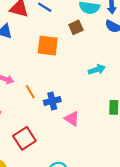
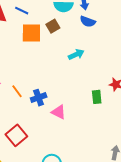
orange square: (48, 46) -> (31, 33), moved
cyan arrow: (97, 70) -> (76, 54), moved

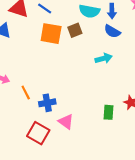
cyan arrow: (76, 54) -> (103, 58), moved
red square: (16, 135) -> (38, 133), moved, turned -30

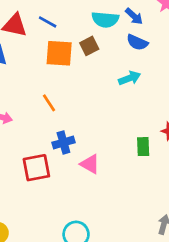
blue arrow: (112, 11) -> (134, 16), turned -40
orange line: (26, 92) -> (49, 103), moved
red square: (38, 133) -> (36, 168), moved, turned -35

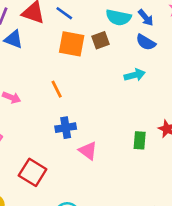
red square: (36, 168) -> (33, 172), moved, turned 36

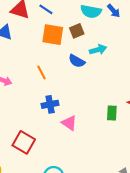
blue semicircle: (146, 42) -> (77, 61), moved
cyan arrow: (135, 75) -> (98, 50), moved

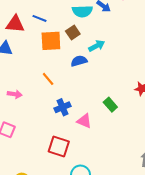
blue semicircle: (77, 61) -> (79, 61), turned 147
green rectangle: (112, 113) -> (110, 105), moved, turned -32
red square: (24, 142) -> (59, 146), moved

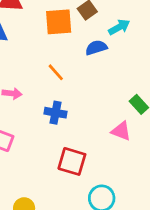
blue cross: (63, 107) -> (56, 113), moved, turned 35
pink triangle: (84, 121) -> (121, 131), moved

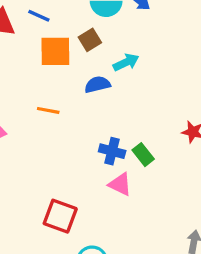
orange line: (56, 72) -> (48, 110), turned -42
blue cross: (56, 113) -> (112, 151), moved

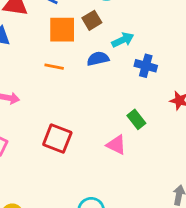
orange line: (48, 110) -> (54, 67), moved
blue cross: (112, 151) -> (146, 66), moved
red square: (60, 216) -> (57, 139), moved

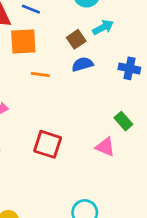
brown square: (92, 20) -> (76, 39), moved
orange square: (62, 30) -> (23, 41), moved
cyan arrow: (123, 40) -> (103, 27), moved

